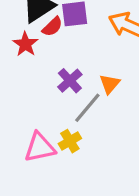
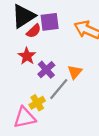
red star: (25, 44) -> (27, 56), moved
yellow cross: (70, 141) -> (37, 103), moved

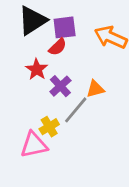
red semicircle: (34, 31) -> (58, 47), moved
orange triangle: (75, 72) -> (95, 89), turned 35

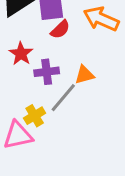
red semicircle: (58, 47) -> (60, 29), moved
purple cross: (60, 86) -> (47, 72), turned 35

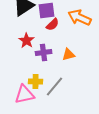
gray line: (63, 98) -> (55, 86), moved
yellow cross: (35, 116) -> (36, 82), turned 32

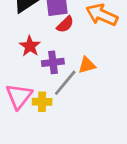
gray line: (55, 86) -> (65, 83), moved
pink triangle: (25, 94) -> (19, 96), moved, turned -40

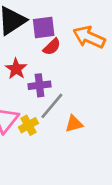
orange triangle: (87, 65) -> (74, 124), moved
yellow cross: (42, 102) -> (28, 125), turned -30

